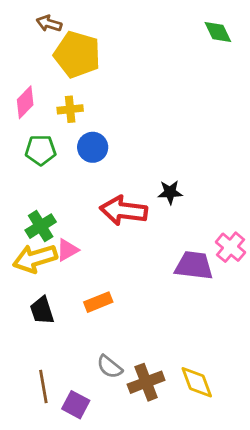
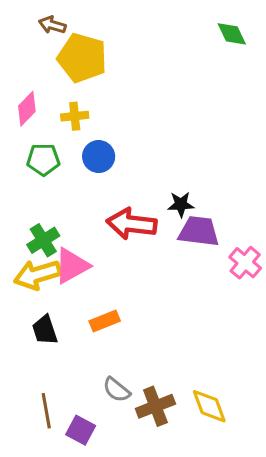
pink triangle: (67, 250) -> (72, 266), size x1.5
purple trapezoid: (194, 265) -> (199, 231), moved

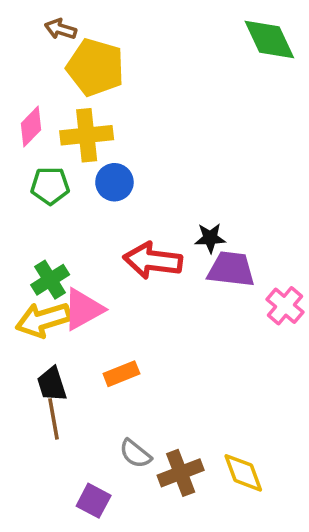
green diamond: (232, 34) -> (269, 40), size x1.5
yellow cross: (75, 116) -> (87, 135), size x1.6
brown line: (46, 411) -> (54, 419), moved

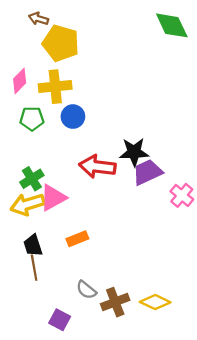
black star: (210, 238) -> (134, 152), size x1.5
purple trapezoid: (231, 269) -> (147, 172), turned -32
yellow diamond: (243, 473) -> (155, 302), turned -44

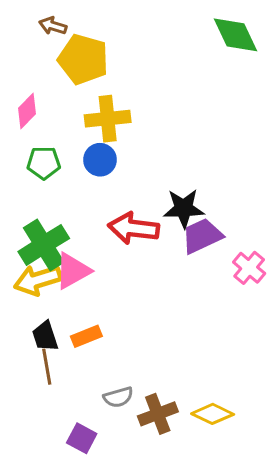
yellow cross: (55, 87) -> (108, 119), moved
green cross: (32, 179) -> (44, 245), size x1.5
orange rectangle: (77, 239) -> (86, 336), moved
gray semicircle: (86, 290) -> (118, 397), turned -55

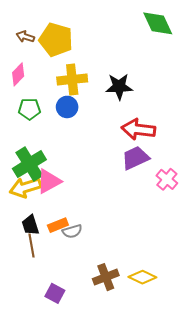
brown arrow: (53, 26) -> (25, 37), moved
black star: (184, 208) -> (119, 87), moved
red arrow: (133, 228) -> (138, 129), moved
gray semicircle: (118, 397) -> (72, 231), moved

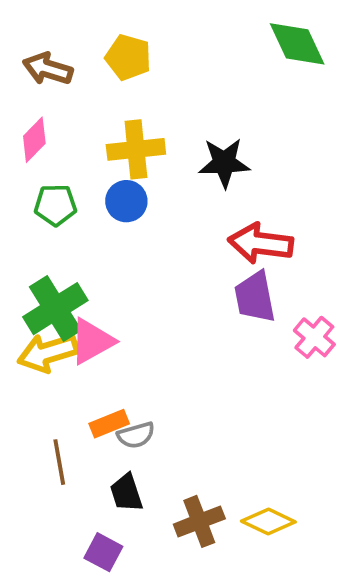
brown arrow: (25, 37) -> (48, 69), size x1.4
yellow pentagon: (56, 40) -> (128, 57), moved, size x0.7
purple trapezoid: (135, 158) -> (255, 297), turned -76
black trapezoid: (30, 225) -> (126, 493), moved

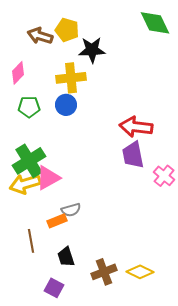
brown arrow: (48, 69) -> (40, 36), moved
black star: (224, 163) -> (92, 50), moved
gray semicircle: (136, 435) -> (71, 210), moved

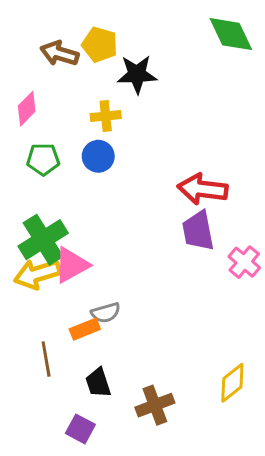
yellow cross: (71, 78) -> (106, 116), size x0.7
yellow diamond: (140, 272) -> (232, 383), moved, turned -64

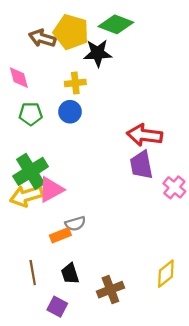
green diamond: (231, 34) -> (116, 24), moved, turned -44
yellow pentagon: (100, 45) -> (71, 32), size x1.4
pink diamond: (27, 109) -> (19, 78), turned -60
brown line: (46, 359) -> (33, 273), moved

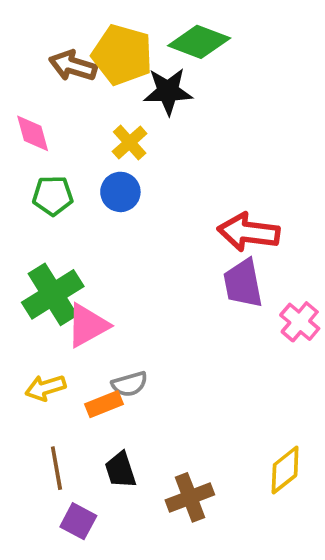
yellow cross: (75, 83) -> (130, 143), turned -36
yellow arrow: (26, 196) -> (45, 388), moved, size x0.7
purple square: (57, 307) -> (78, 521), moved

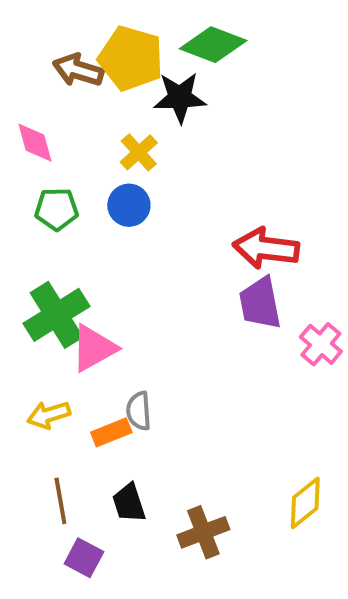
gray semicircle: (130, 384) -> (139, 411), turned 102

